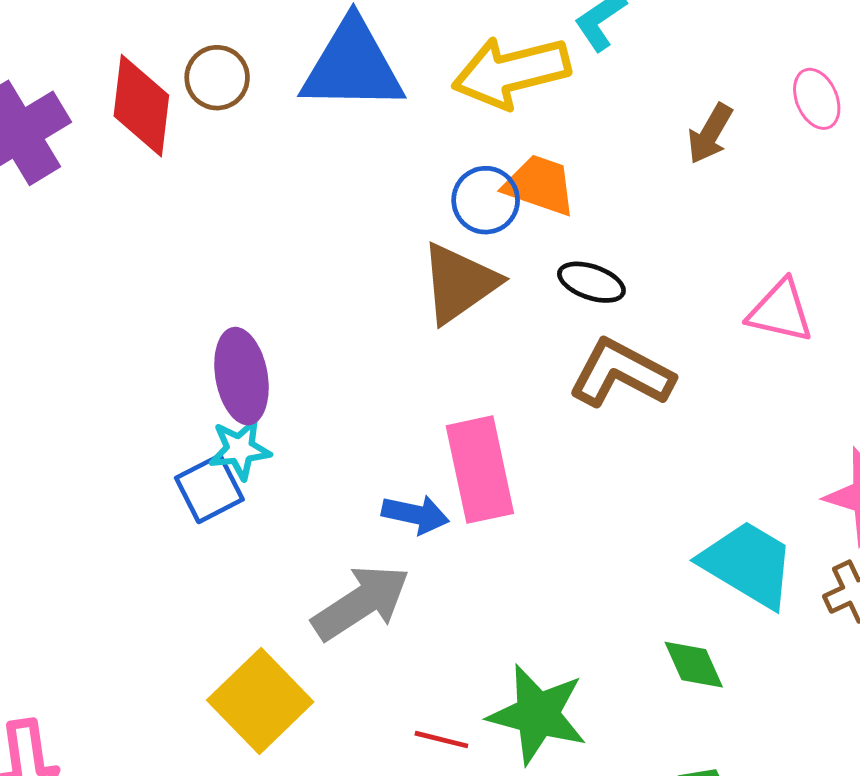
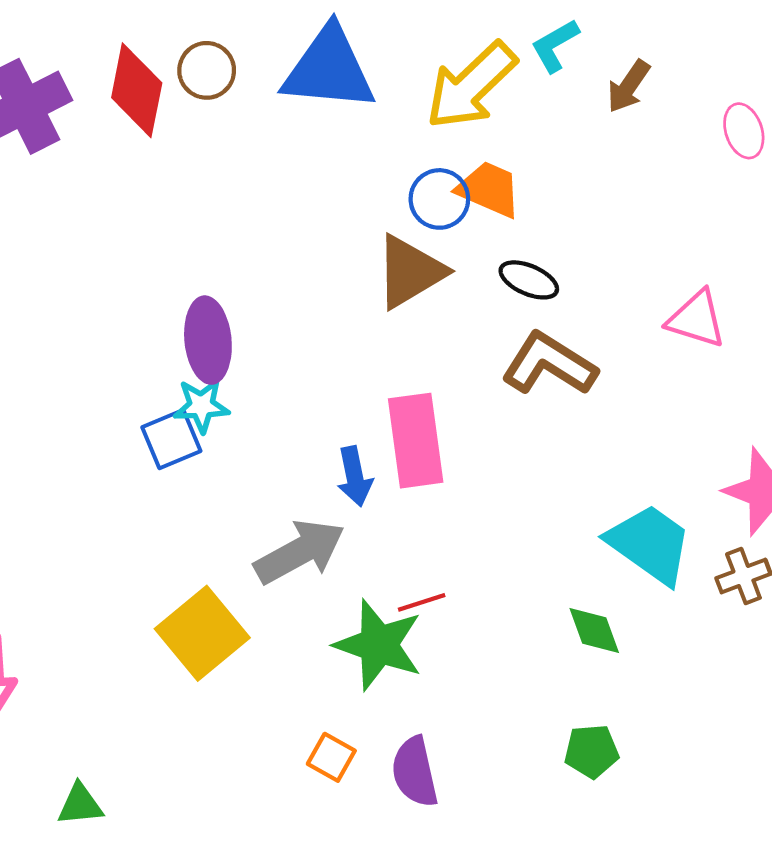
yellow arrow: (511, 72) -> (471, 86), turned -34
brown arrow: (710, 134) -> (628, 86), moved
blue arrow: (415, 514) -> (355, 476), turned 62
green star: (538, 714) -> (379, 645), moved
red line: (441, 740) -> (422, 602), moved, turned -36

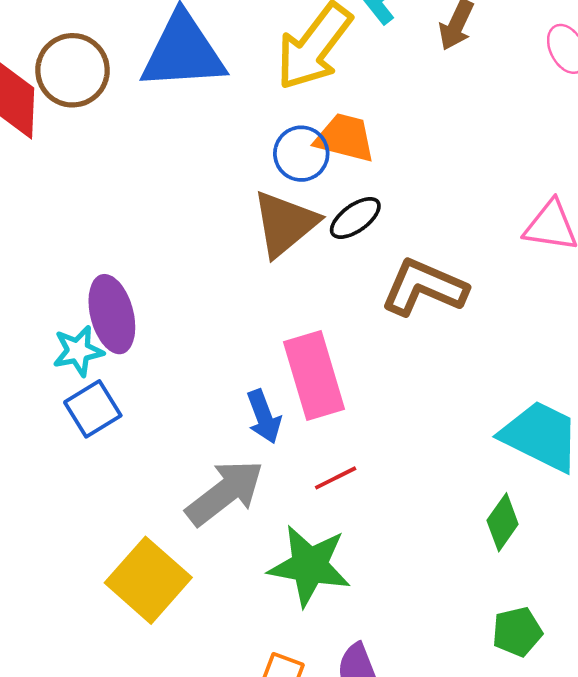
brown circle: (207, 70) -> (72, 70), size x1.4
black ellipse: (529, 280) -> (355, 218), moved, turned -50
cyan star: (201, 406) -> (78, 351), moved
red line: (422, 602) -> (336, 478), moved
green diamond: (594, 631) -> (503, 522), turned 64

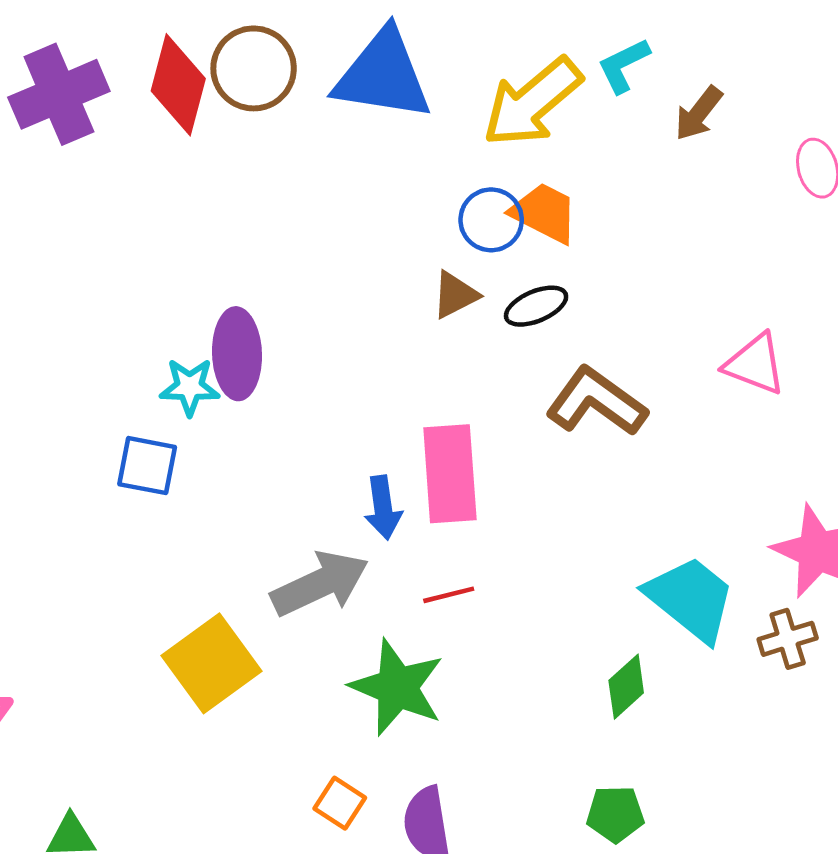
brown triangle: (285, 224) -> (455, 295), size x0.6
blue square: (93, 409) -> (147, 466), moved, turned 30

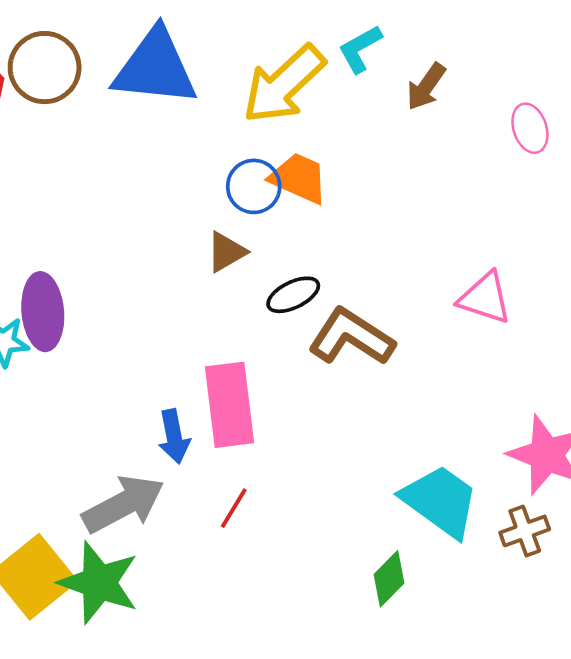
black ellipse: (536, 306) -> (293, 295), moved
red line: (449, 595) -> (234, 508), turned -42
green star: (397, 687) -> (99, 583), moved

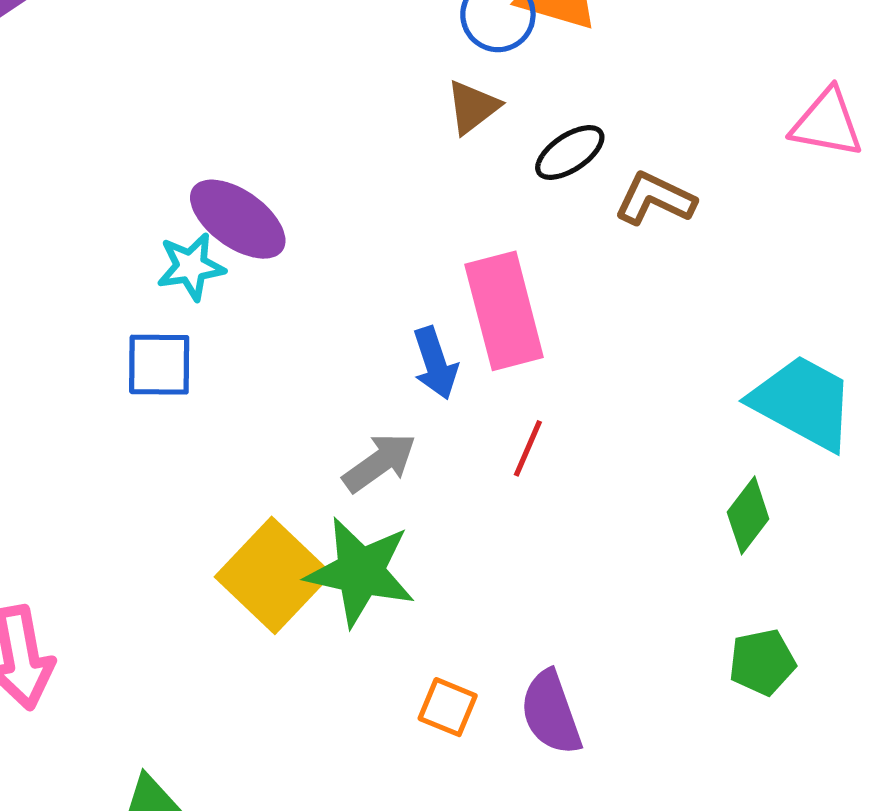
purple ellipse: (43, 312) -> (238, 219), turned -42
brown L-shape: (351, 337) -> (655, 199), size x0.7
gray arrow: (123, 504) -> (380, 463), size x0.7

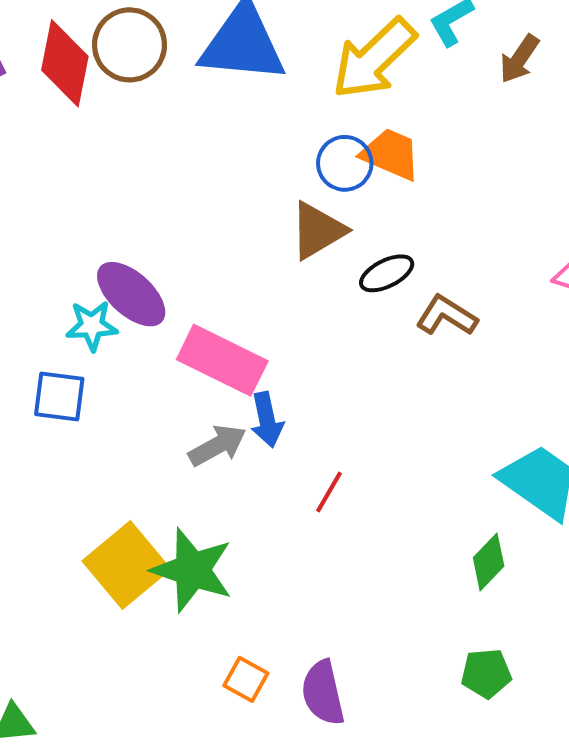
brown triangle: (473, 107) -> (318, 231), size x1.4
pink rectangle: (504, 311) -> (222, 360), moved, turned -56
gray arrow: (380, 463) -> (217, 446), moved

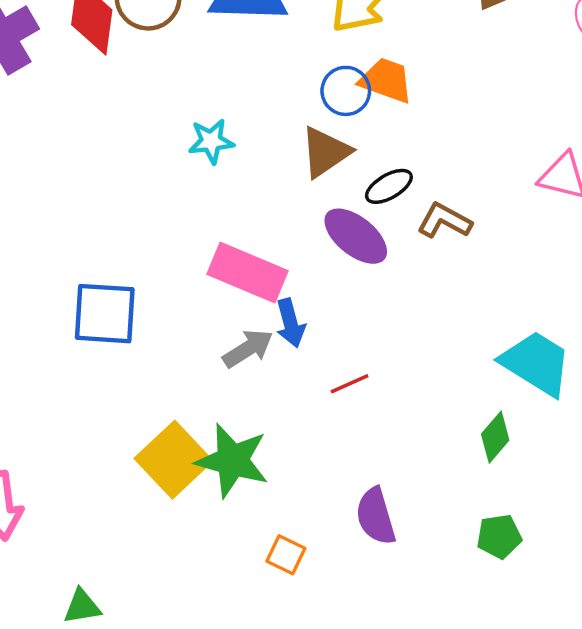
purple ellipse: (131, 294) -> (356, 236), moved
cyan star: (92, 326) -> (211, 141), moved
blue square: (59, 396) -> (105, 314), size x1.4
red line: (329, 492) -> (350, 384), turned 39
purple semicircle: (323, 693) -> (376, 516), moved

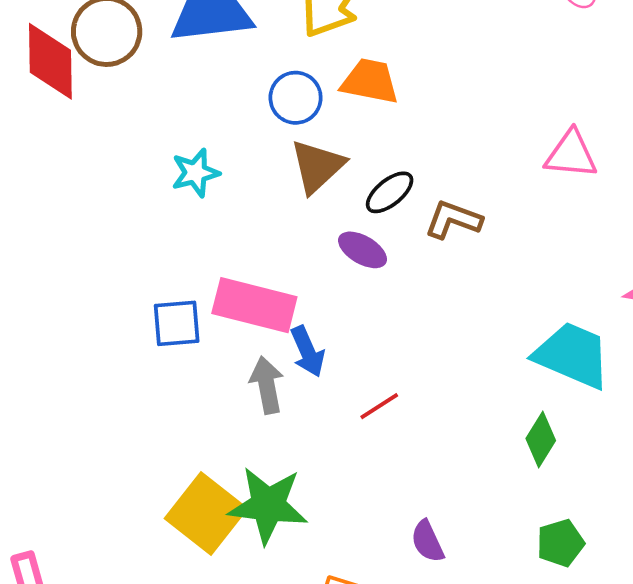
blue circle: (346, 91) -> (296, 98), moved
purple ellipse: (356, 236) -> (363, 250), size x0.7
blue square: (105, 314) -> (177, 323), moved, size x0.7
gray arrow: (248, 349) -> (267, 385), turned -60
purple semicircle: (376, 516) -> (427, 541), size x0.7

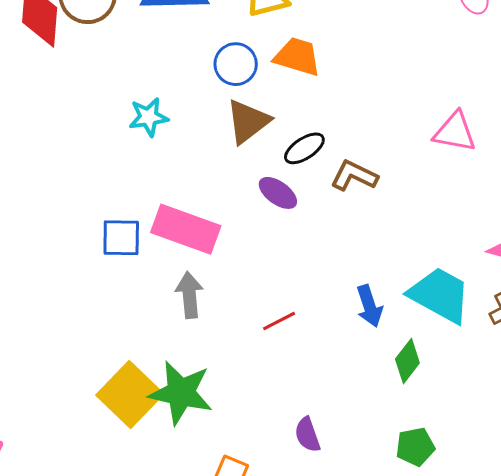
blue arrow: (308, 351) -> (369, 306), moved

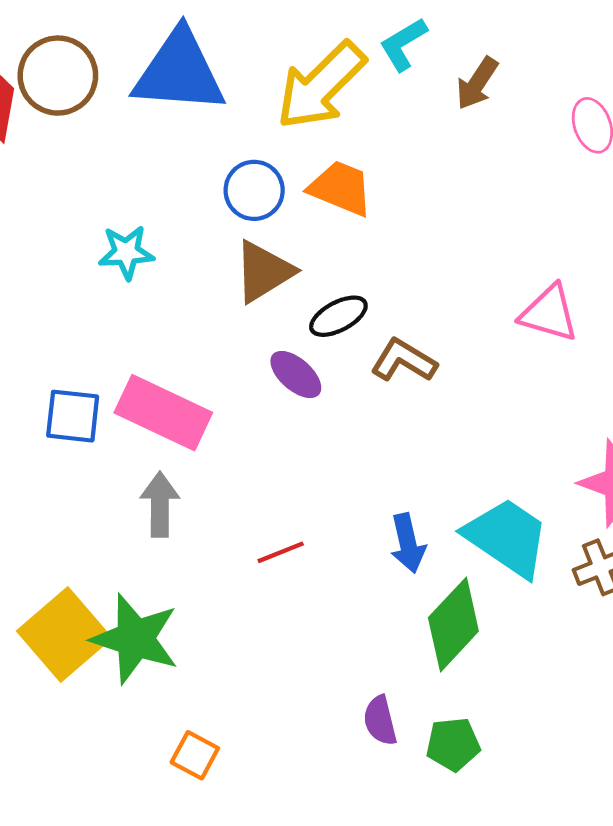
green diamond: (407, 361) -> (453, 624), size x1.5
purple semicircle: (307, 435) -> (380, 721), moved

